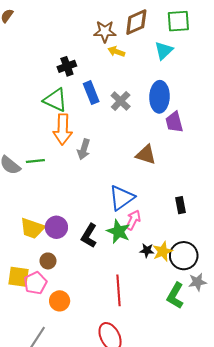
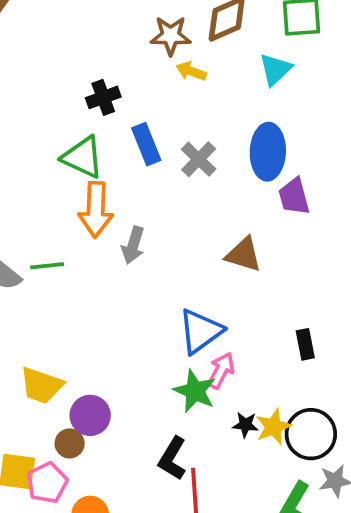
purple circle: (56, 227) -> (90, 415), moved
black L-shape: (89, 236) -> (172, 458), moved

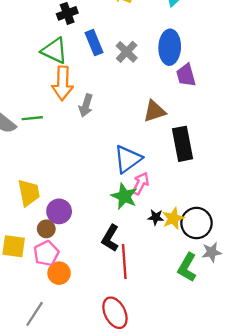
brown triangle: (244, 255) -> (155, 111), turned -35
black rectangle: (305, 344) -> (183, 144), moved, size x1.8
yellow trapezoid: (42, 385) -> (29, 193), turned -120
pink pentagon: (47, 483) -> (46, 253), moved

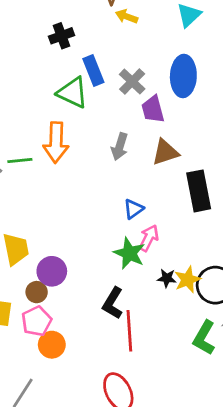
green triangle: (54, 51) -> (73, 93), moved
purple trapezoid: (186, 75) -> (153, 109), moved
orange arrow: (63, 83) -> (56, 142), moved
gray arrow: (86, 105) -> (120, 147), moved
blue triangle: (128, 159) -> (134, 209), size x0.6

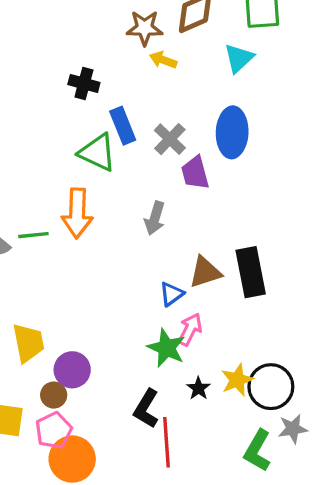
black cross: (61, 36) -> (84, 84), turned 35
brown triangle: (165, 152) -> (205, 272), moved
black star: (167, 278) -> (198, 388), moved, turned 30
orange circle: (52, 345) -> (72, 459), size x1.4

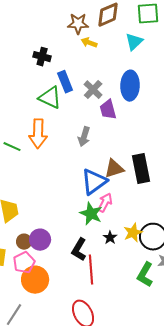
green line: (33, 235) -> (12, 147), turned 30
blue triangle: (172, 294) -> (94, 182), size x1.8
purple circle: (72, 370) -> (40, 240), moved

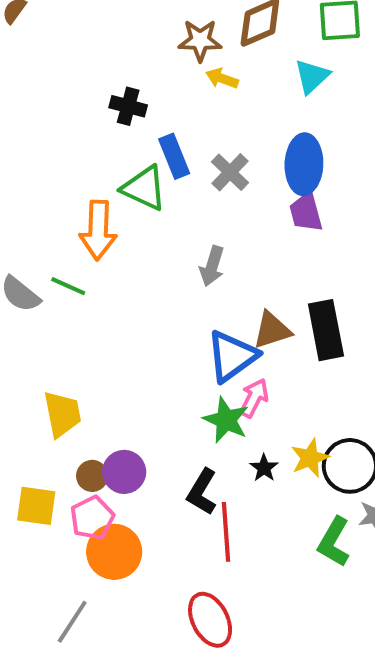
purple trapezoid: (108, 110) -> (306, 212), moved
orange arrow: (38, 134) -> (98, 230), moved

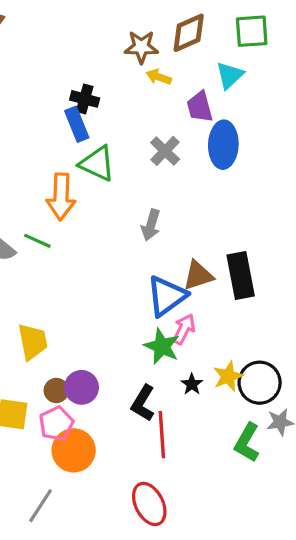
blue rectangle: (174, 156) -> (77, 124), moved
purple trapezoid: (306, 212) -> (200, 107), moved

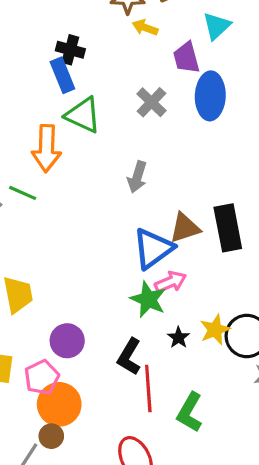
pink arrow: (184, 329) -> (171, 282), turned 40
brown circle: (56, 391) -> (51, 436), moved
green L-shape: (247, 443) -> (190, 412), moved

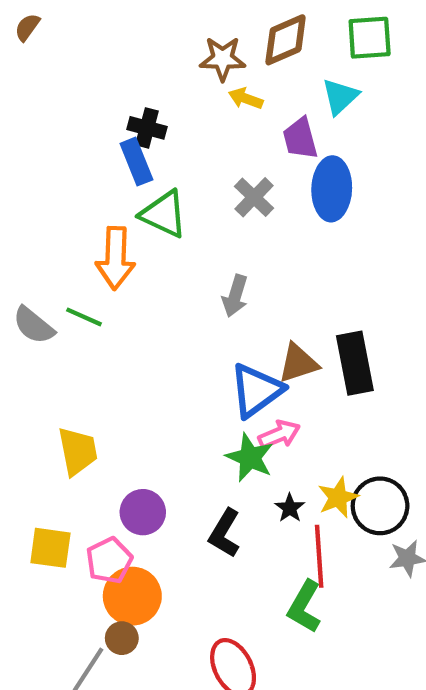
red line: (148, 388) -> (319, 556), moved

